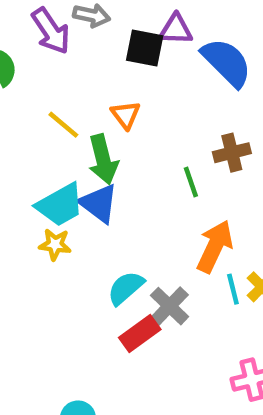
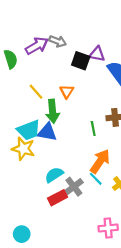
purple arrow: (51, 31) -> (37, 46), turned -95
blue triangle: (99, 203) -> (47, 132), turned -35
yellow star: (55, 244) -> (23, 149), size x1.5
cyan line: (233, 289) -> (96, 179), moved, turned -40

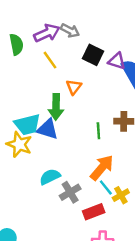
purple triangle: (97, 54) -> (117, 61), moved
yellow line: (36, 92) -> (50, 60), moved
cyan line: (96, 179) -> (106, 187), moved
red rectangle: (58, 198) -> (94, 212), moved

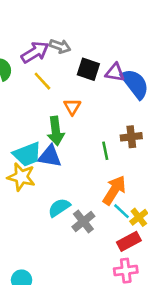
red rectangle: (94, 212) -> (129, 241), moved

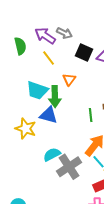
purple arrow: (35, 52) -> (45, 36), turned -120
cyan trapezoid: (27, 154) -> (37, 90), moved, turned 35
gray cross: (83, 221) -> (69, 167), size x1.4

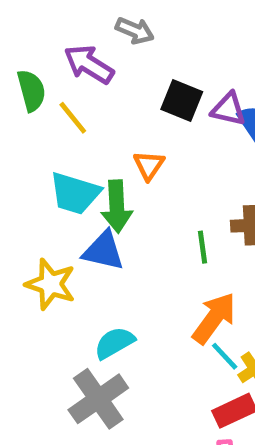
gray arrow: (64, 33) -> (135, 31), moved
yellow line: (49, 58) -> (73, 118), moved
gray cross: (69, 167) -> (98, 399), moved

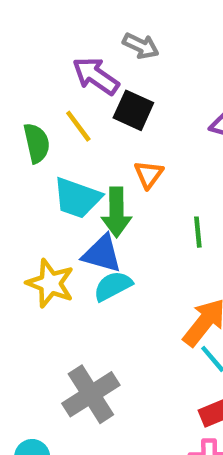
green semicircle: (31, 91) -> (37, 143), moved
black square: (182, 100) -> (133, 110), moved
green line: (202, 247) -> (198, 232), moved
cyan semicircle: (114, 343) -> (113, 286), moved

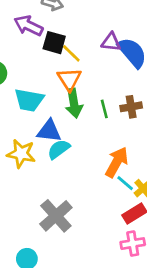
yellow line: (78, 126) -> (71, 53), moved
orange triangle: (149, 174) -> (69, 79), size x1.4
green arrow: (116, 212) -> (74, 103), moved

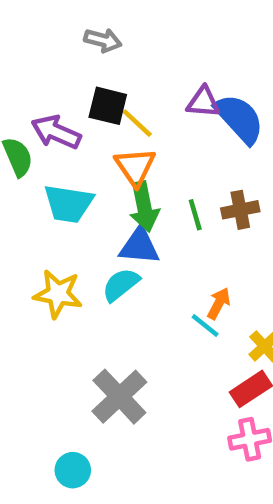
purple arrow: (28, 26) -> (56, 132), moved
blue triangle: (49, 131) -> (139, 246), moved
orange arrow: (117, 162) -> (219, 303), size x0.6
cyan line: (125, 183) -> (205, 326), moved

